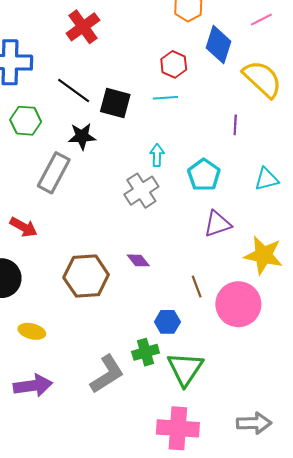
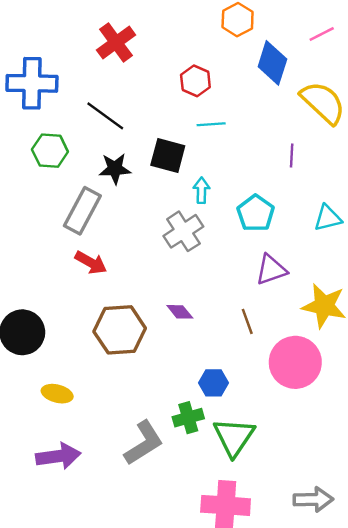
red hexagon: (174, 64) -> (195, 81), moved
black square: (115, 103) -> (168, 155), moved
red arrow: (24, 227) -> (91, 263), moved
brown line: (197, 286) -> (247, 321), moved

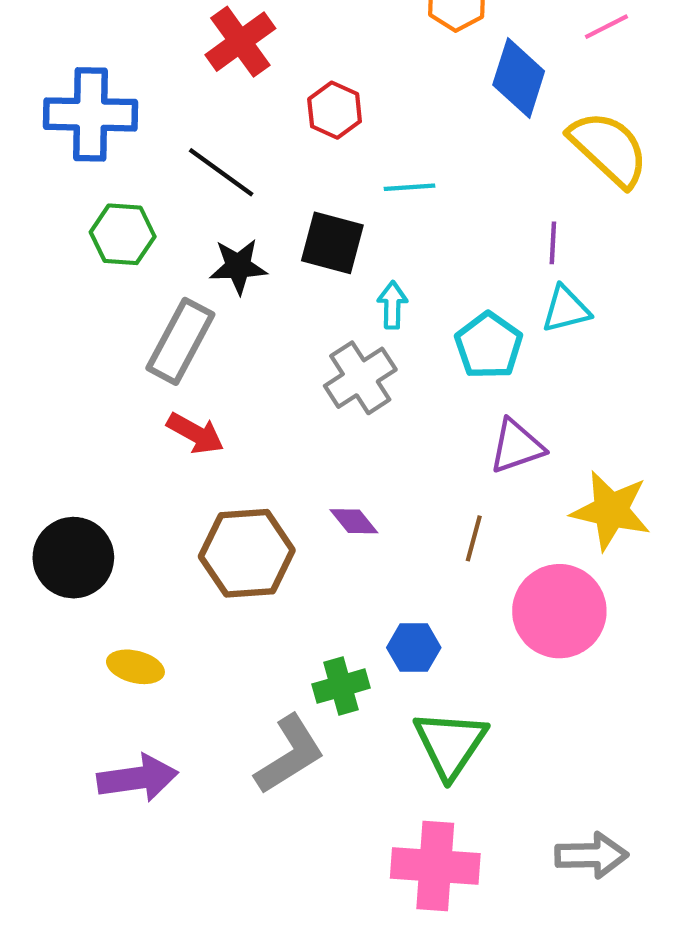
red hexagon: (195, 81) -> (335, 110), moved
cyan triangle: (328, 218) -> (566, 309), moved
brown line: (247, 321) -> (474, 538), turned 35
green cross: (188, 418) -> (341, 686), moved

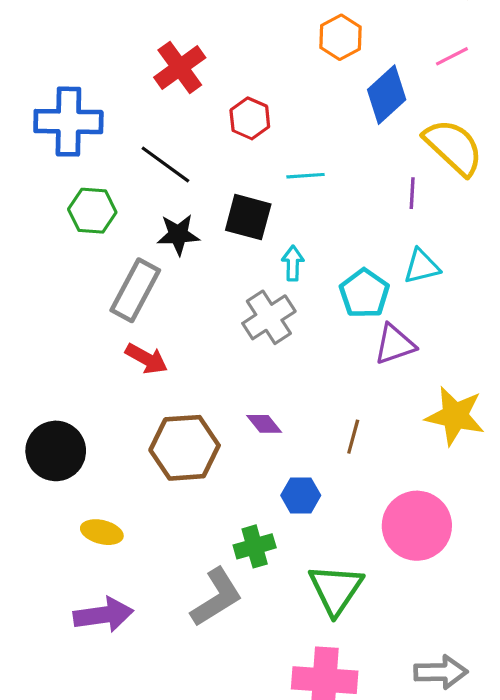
blue diamond: (519, 78) -> (387, 95), turned 30
purple line: (553, 243) -> (412, 193), moved
purple triangle: (517, 446) -> (395, 344), moved
pink circle: (559, 611) -> (417, 526), moved
blue hexagon: (414, 648) -> (301, 495), moved

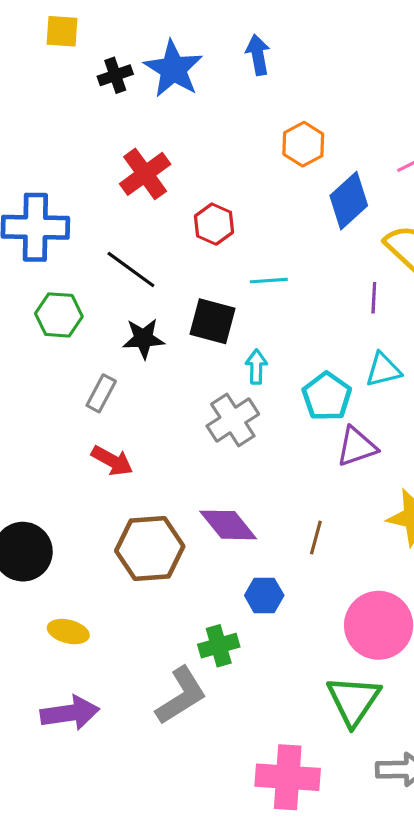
gray rectangle: (135, 290) -> (101, 393), size x0.6
purple diamond: (264, 424) -> (228, 525), size x1.6
green triangle: (336, 589) -> (353, 700), moved

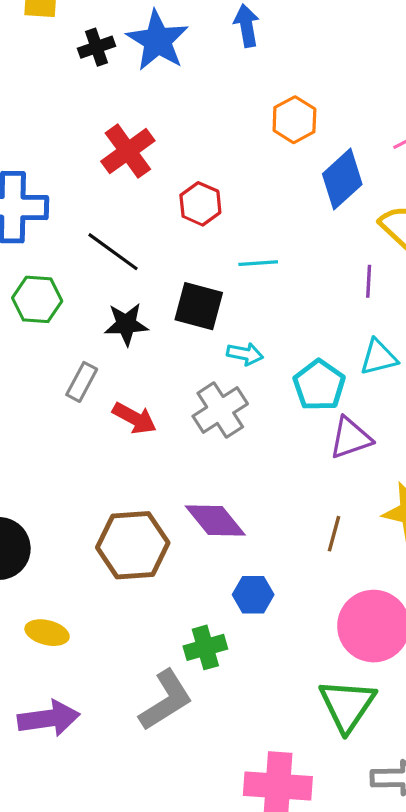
cyan arrow: (256, 367) -> (245, 354), turned 100
red arrow: (112, 461) -> (134, 418), moved
brown line: (316, 538) -> (334, 534), moved

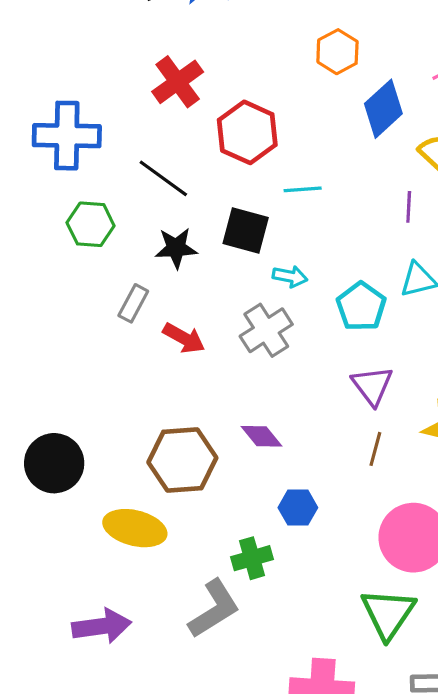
red hexagon: (200, 204) -> (247, 132), size x1.5
purple triangle: (350, 438) -> (372, 386), moved, turned -48
purple diamond: (215, 520) -> (261, 436), size x0.7
yellow ellipse: (47, 633) -> (135, 528), moved, size x1.5

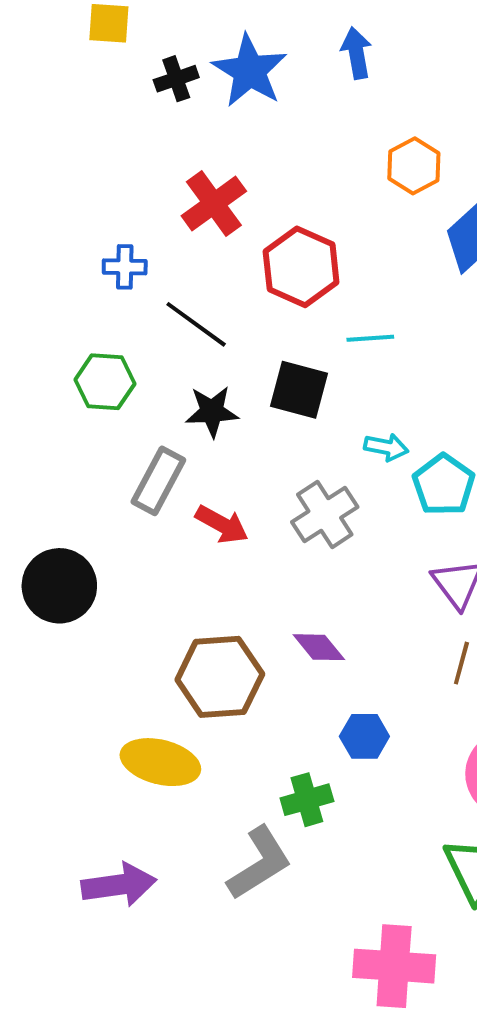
blue cross: (67, 136) -> (125, 267), moved, size x0.5
cyan arrow: (290, 276) -> (386, 447), moved
gray rectangle: (133, 303) -> (158, 481), size x1.4
black circle: (54, 463) -> (59, 586), moved

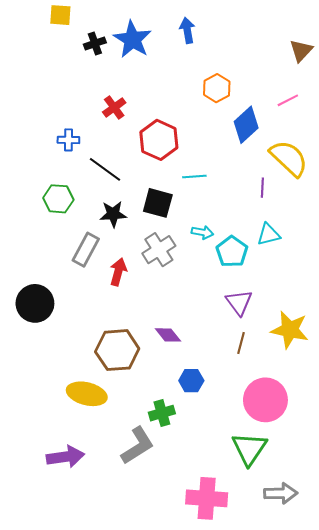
red cross: (214, 204) -> (114, 107), size x0.7
gray cross: (325, 514) -> (159, 250), moved
red arrow: (222, 524) -> (118, 272), turned -104

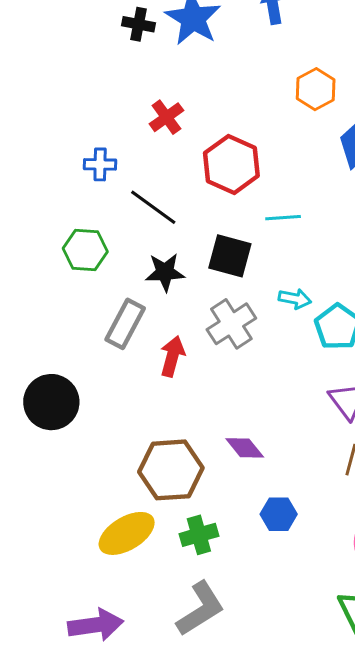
black cross: (95, 43) -> (138, 24), turned 30
yellow ellipse: (87, 394) -> (127, 533), turned -45
green cross: (162, 413) -> (199, 535), moved

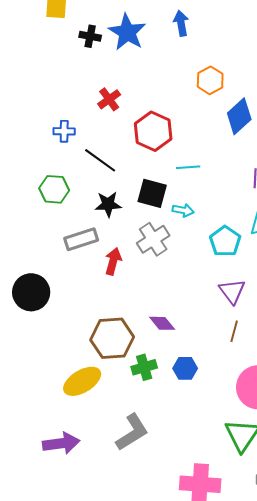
cyan arrow: (295, 299) -> (183, 210), moved
gray rectangle: (125, 324) -> (81, 239), turned 44
green cross: (199, 535) -> (144, 367), moved

